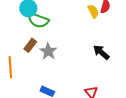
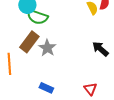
brown rectangle: (30, 45) -> (29, 42), size x1.5

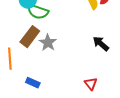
blue rectangle: (46, 88) -> (33, 83), moved

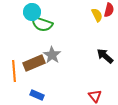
brown rectangle: (30, 37) -> (34, 63), moved, turned 30

